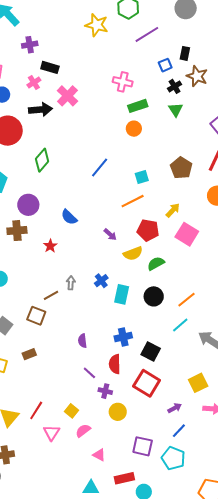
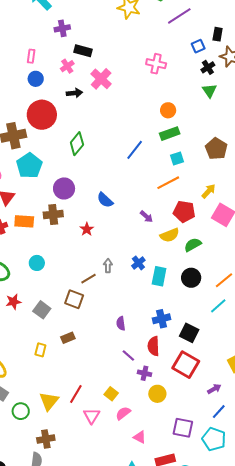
green rectangle: (138, 106) -> (170, 134), moved
black arrow: (41, 110) -> (74, 93), size x0.7

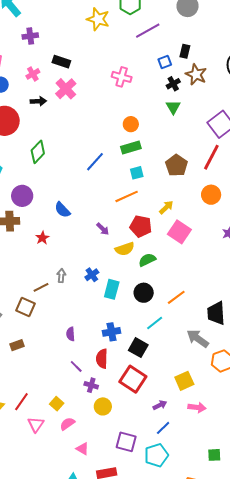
black rectangle: (83, 51) -> (61, 62), moved
cyan line: (218, 306) -> (155, 323), moved
cyan pentagon: (214, 439) -> (156, 455), turned 30

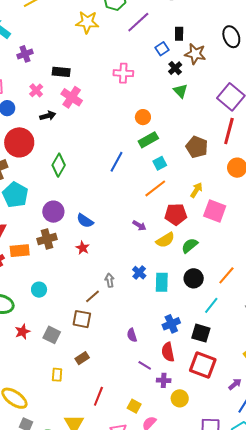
blue semicircle: (62, 210) -> (85, 221), moved
red line: (21, 402) -> (98, 396), moved

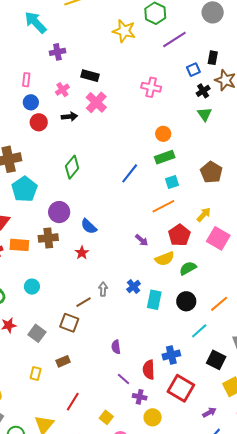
red circle: (19, 142) -> (39, 122), moved, size x0.6
red pentagon: (176, 214) -> (179, 235), turned 30
blue cross: (171, 324) -> (171, 355), moved
black square: (201, 333) -> (216, 360), moved

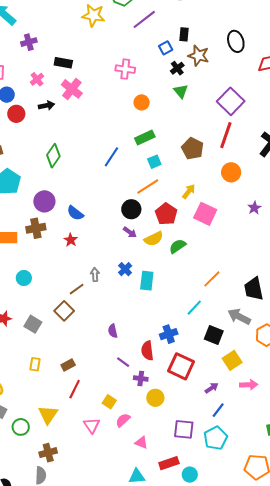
orange circle: (163, 134) -> (142, 102), moved
purple arrow: (142, 240) -> (130, 232), moved
black circle: (186, 301) -> (131, 209), moved
brown square: (69, 323) -> (64, 311), turned 30
brown rectangle: (63, 361) -> (68, 365), moved

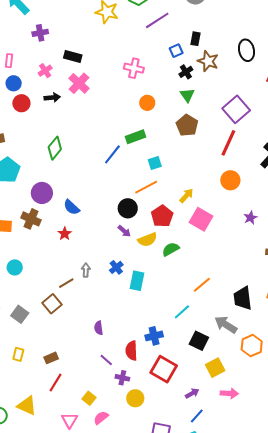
green rectangle: (145, 138) -> (136, 137), moved
brown pentagon: (193, 149) -> (187, 125), moved
brown cross: (36, 228) -> (31, 219), turned 30
yellow triangle: (48, 415) -> (27, 406), turned -45

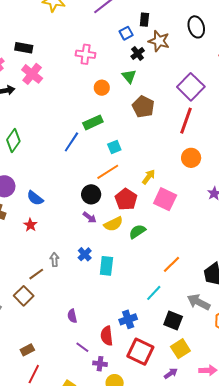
green triangle: (187, 95) -> (129, 76), moved
yellow square: (215, 368) -> (180, 349), moved

